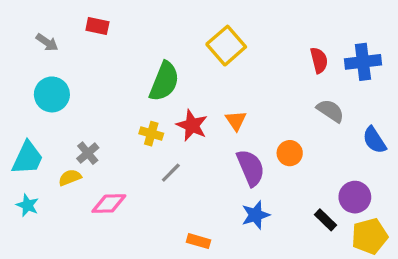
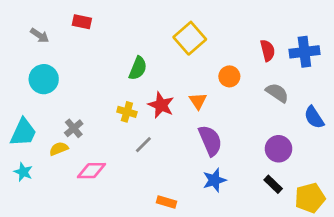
green semicircle: (164, 81) -> (138, 68), size x0.7
orange circle: (290, 153) -> (229, 76), moved
purple circle: (355, 197) -> (279, 149), moved

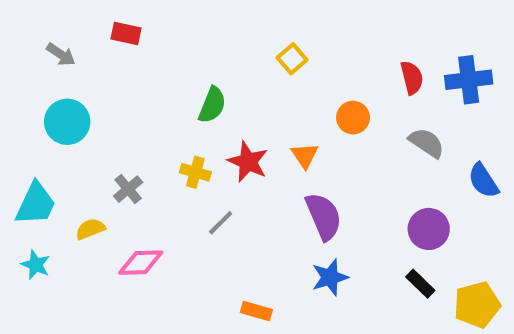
yellow square: (190, 38) -> (292, 59), size x0.6
gray cross: (74, 128) -> (128, 189), moved

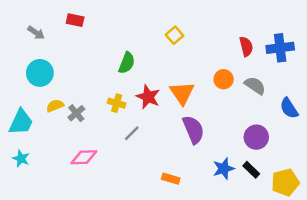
orange circle: (353, 118) -> (224, 79), moved
orange triangle: (305, 155) -> (182, 93), size x1.5
yellow semicircle: (90, 229) -> (55, 106), moved
blue star: (330, 277) -> (224, 169), moved
orange rectangle: (256, 311) -> (171, 179), moved

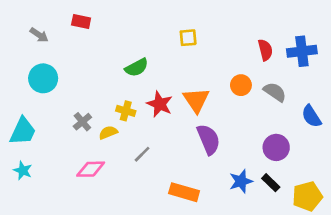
yellow square: (174, 35) -> (188, 38), turned 36
green semicircle: (127, 63) -> (137, 68), turned 40
yellow semicircle: (55, 106) -> (108, 133), moved
gray line: (132, 133) -> (142, 154), moved
orange rectangle: (171, 179) -> (184, 192), size x1.5

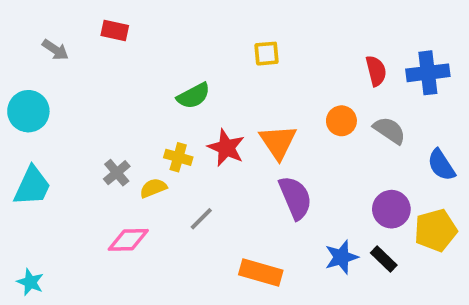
cyan circle: (43, 78) -> (28, 111), moved
cyan star: (23, 170) -> (30, 282), moved
yellow pentagon: (307, 196) -> (436, 230), moved

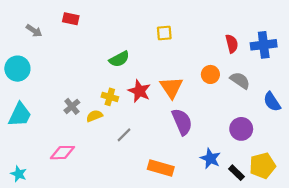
yellow pentagon: (436, 230) -> (263, 166), moved
pink diamond: (128, 240) -> (62, 153), moved
blue star: (341, 257) -> (210, 159), turned -30
black rectangle: (384, 259) -> (236, 173), moved

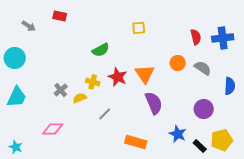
blue semicircle: (272, 102) -> (230, 86), turned -144

